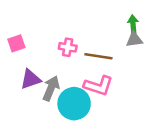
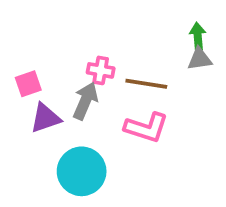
pink square: (16, 43) -> (28, 84), moved
gray arrow: (51, 88) -> (85, 101), moved
cyan circle: (74, 104) -> (82, 171), moved

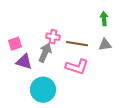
gray triangle: (200, 59) -> (105, 45), moved
purple triangle: (45, 118) -> (24, 62), turned 36

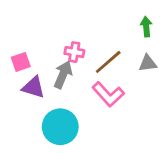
brown line: (77, 44) -> (108, 62), turned -50
pink L-shape: (77, 67) -> (108, 94), turned 30

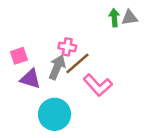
green arrow: (146, 27) -> (114, 18), moved
brown line: (108, 62) -> (77, 63), moved
gray triangle: (148, 63) -> (130, 18), moved

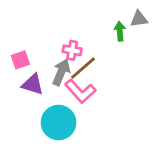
green arrow: (114, 18) -> (120, 31), moved
pink L-shape: (98, 85) -> (80, 91), moved

